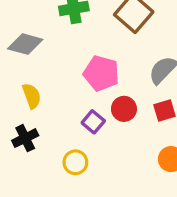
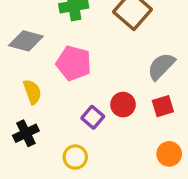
pink pentagon: (101, 73) -> (74, 63), moved

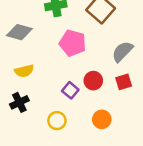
pink pentagon: (74, 63) -> (73, 43), moved
yellow semicircle: (32, 92) -> (24, 71), turned 96
orange circle: (169, 154) -> (102, 119), moved

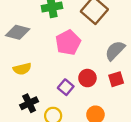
pink pentagon: (73, 43) -> (68, 43), turned 30
black cross: (19, 102) -> (29, 103), moved

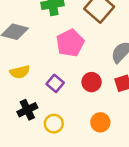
purple square: (66, 87) -> (55, 83), moved

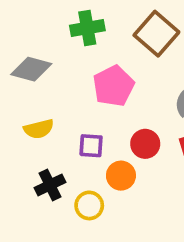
purple square: (55, 83) -> (91, 146), turned -36
orange circle: (100, 122) -> (121, 176), moved

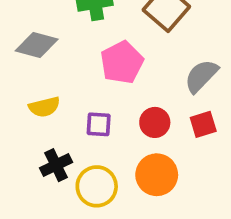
orange circle: (121, 176) -> (157, 175), moved, size x1.4
yellow circle: (89, 205) -> (97, 186), size x1.4

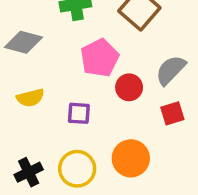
red circle: (155, 122) -> (129, 87), moved
black cross: (56, 165) -> (29, 172), moved

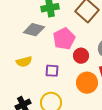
gray diamond: (23, 42) -> (34, 30), moved
orange circle: (131, 158) -> (87, 83), moved

